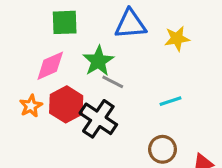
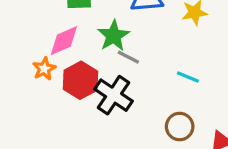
cyan line: (171, 101) -> (188, 77), turned 40
orange star: (31, 106) -> (44, 69), moved

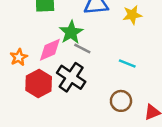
pink diamond: (64, 41) -> (50, 50), moved
red hexagon: (80, 80) -> (39, 83), moved

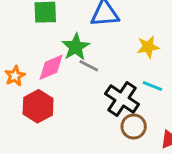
yellow star: (132, 15) -> (148, 47), moved
cyan line: (127, 64) -> (152, 86), moved
black cross: (71, 77) -> (122, 99), moved

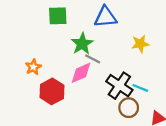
pink diamond: (51, 67) -> (81, 73), moved
cyan line: (152, 86) -> (140, 88), moved

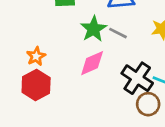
gray line: (93, 59) -> (118, 33), moved
red hexagon: (52, 91) -> (36, 85), moved

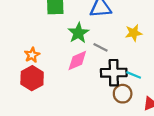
gray line: (118, 33) -> (101, 47), moved
black cross: (137, 78) -> (114, 73), turned -35

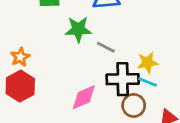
green star: (78, 33) -> (78, 29), turned 30
yellow star: (134, 33) -> (148, 63), moved
pink diamond: (77, 61) -> (84, 97), moved

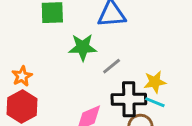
gray line: (106, 47) -> (112, 66), turned -66

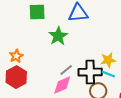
green star: (83, 47) -> (58, 36), turned -30
gray line: (112, 66) -> (66, 70), moved

